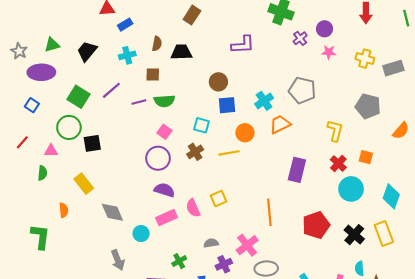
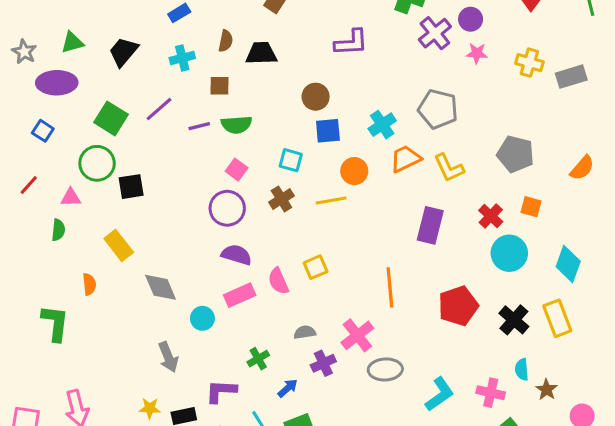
purple cross: (300, 38) -> (435, 33), size x1.5
gray pentagon: (368, 106) -> (515, 154), moved
yellow L-shape: (335, 131) -> (449, 168), moved, turned 140

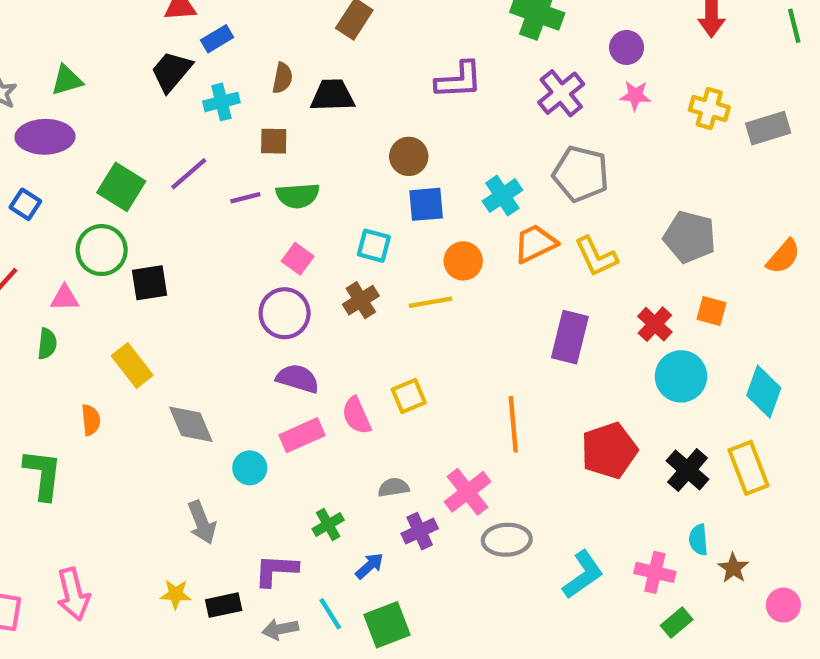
purple cross: (435, 33) -> (561, 93), moved
black trapezoid: (123, 52) -> (171, 71), moved

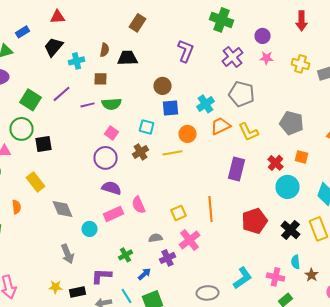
blue rectangle: (217, 39) -> (22, 32), moved
purple L-shape: (459, 80) -> (186, 51), turned -65
yellow square: (409, 396) -> (178, 213), moved
gray ellipse: (507, 540) -> (208, 293), moved

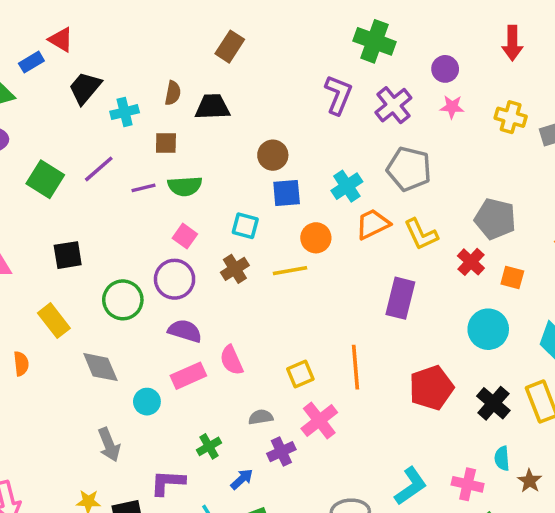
red triangle: (58, 17) -> (61, 40), moved, turned 35
purple L-shape: (186, 51) -> (338, 95), moved
green circle: (22, 129) -> (123, 300), moved
red cross: (276, 163) -> (471, 262), moved

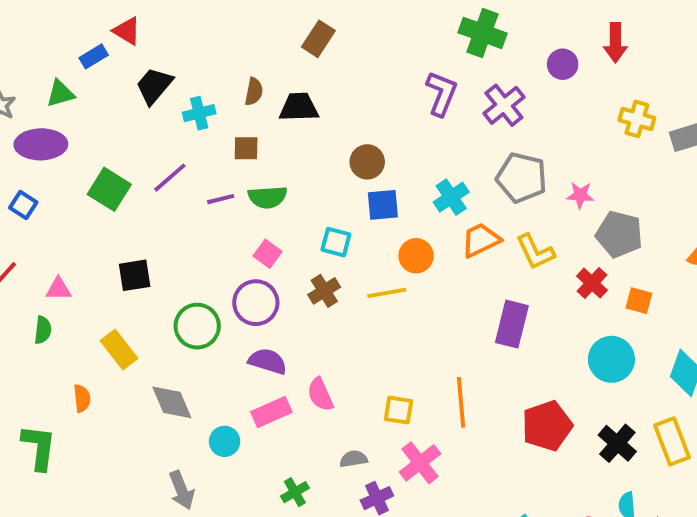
red arrow: (512, 43) -> (615, 43), moved
pink star: (452, 107) -> (580, 195), moved
yellow square: (300, 374) -> (398, 410), turned 32

